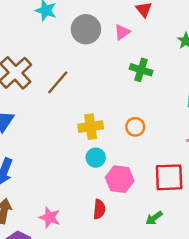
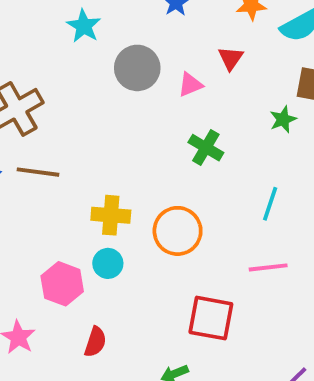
brown line: (58, 82) -> (38, 172), moved, turned 44
orange circle: (135, 127) -> (178, 231), size x1.6
pink hexagon: (120, 179) -> (62, 284), moved

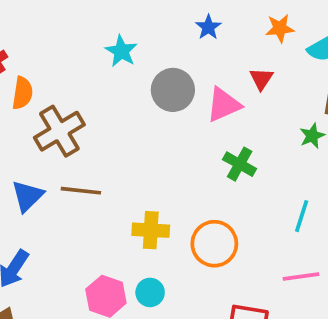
pink triangle: (190, 85) -> (224, 105), size x1.5
cyan circle: (108, 263) -> (150, 292), moved

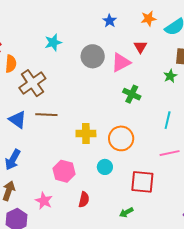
cyan star: (121, 51) -> (53, 42), moved, turned 30
blue triangle: (27, 196) -> (17, 120), turned -36
cyan circle: (150, 292) -> (105, 167), moved

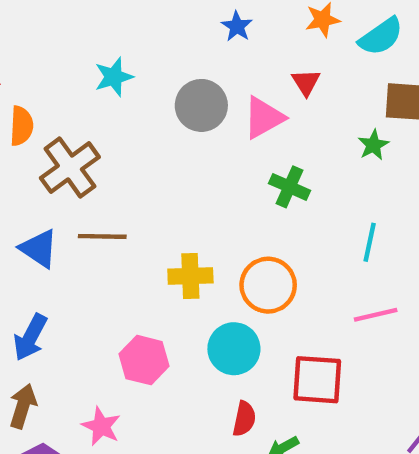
cyan circle: (105, 167) -> (234, 349), size x1.5
red semicircle: (84, 200) -> (244, 419), moved

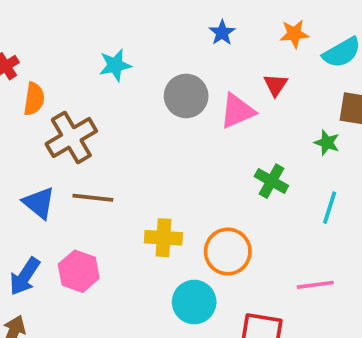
green star: (373, 145) -> (327, 143), turned -30
green cross: (289, 187) -> (271, 181), moved
cyan line: (370, 242) -> (330, 208), moved
pink hexagon: (144, 360) -> (79, 271), moved

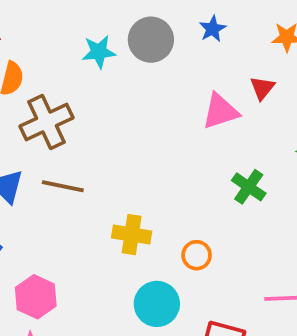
gray circle: (186, 96) -> (151, 40), moved
orange circle: (228, 252) -> (197, 255), size x0.6
pink hexagon: (79, 271) -> (36, 297), moved

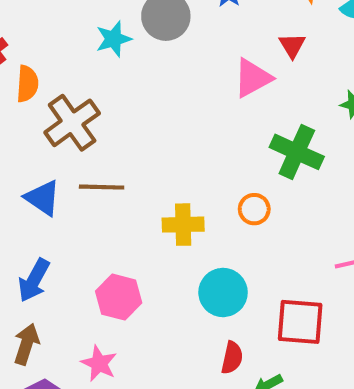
green cross: (249, 187) -> (297, 152), size x1.4
orange circle: (197, 255) -> (254, 209), moved
pink hexagon: (36, 297) -> (119, 297), moved

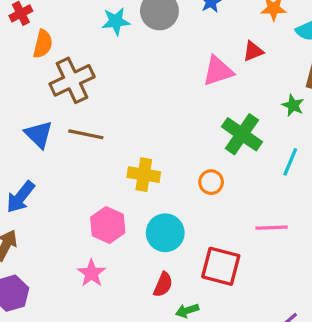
red triangle: (292, 46) -> (253, 51), turned 30
orange circle: (254, 209) -> (211, 182), moved
pink hexagon: (119, 297) -> (108, 225), moved
pink star: (99, 364) -> (91, 273), moved

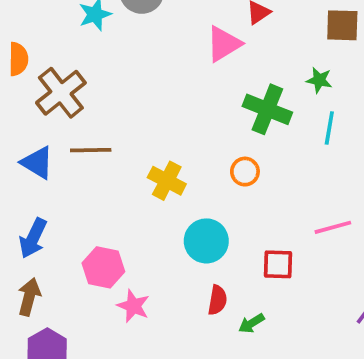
green star: (293, 105) -> (319, 80), moved
yellow cross: (144, 175) -> (167, 181), turned 32
pink hexagon: (108, 225) -> (103, 267), moved
pink line: (272, 228) -> (333, 227), moved
red square: (221, 266) -> (278, 264), size x0.7

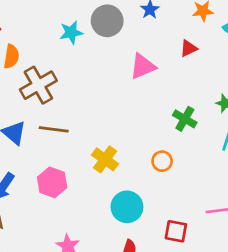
pink triangle: (224, 44) -> (143, 66), moved
green cross: (267, 109) -> (185, 119), size x0.7
pink hexagon: (103, 267) -> (52, 182), moved

